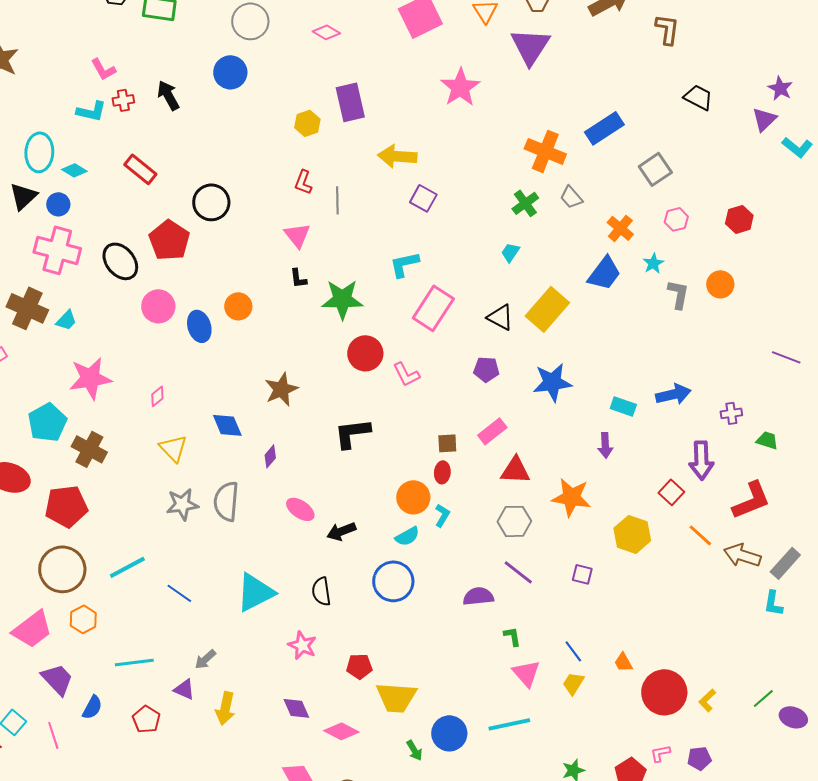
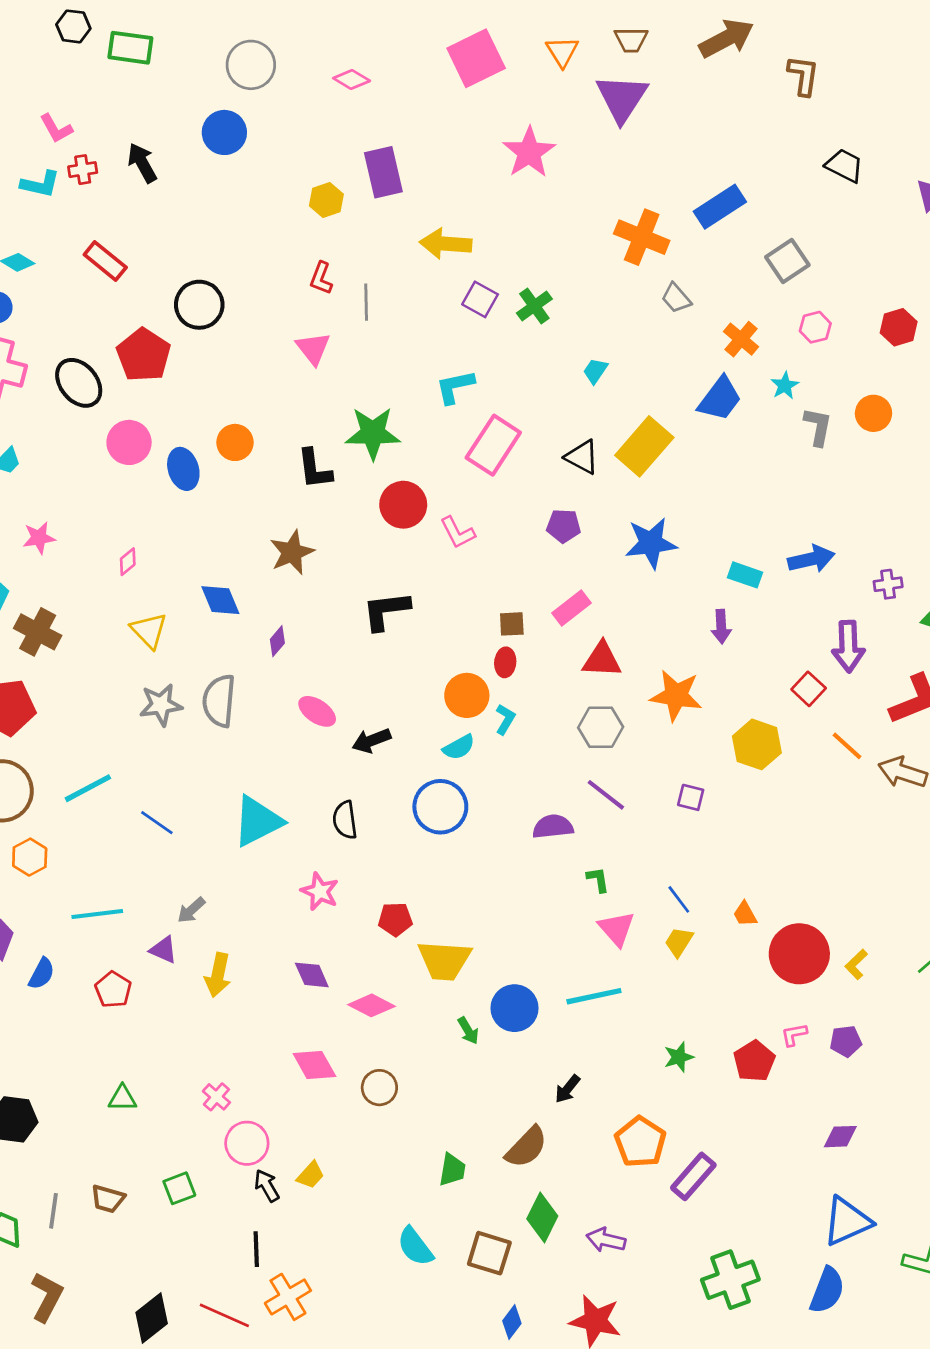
green cross: (525, 203) -> (534, 306), moved
black L-shape: (298, 278) -> (314, 469), moved, size x1.6
pink star: (90, 378) -> (39, 538), size x0.6

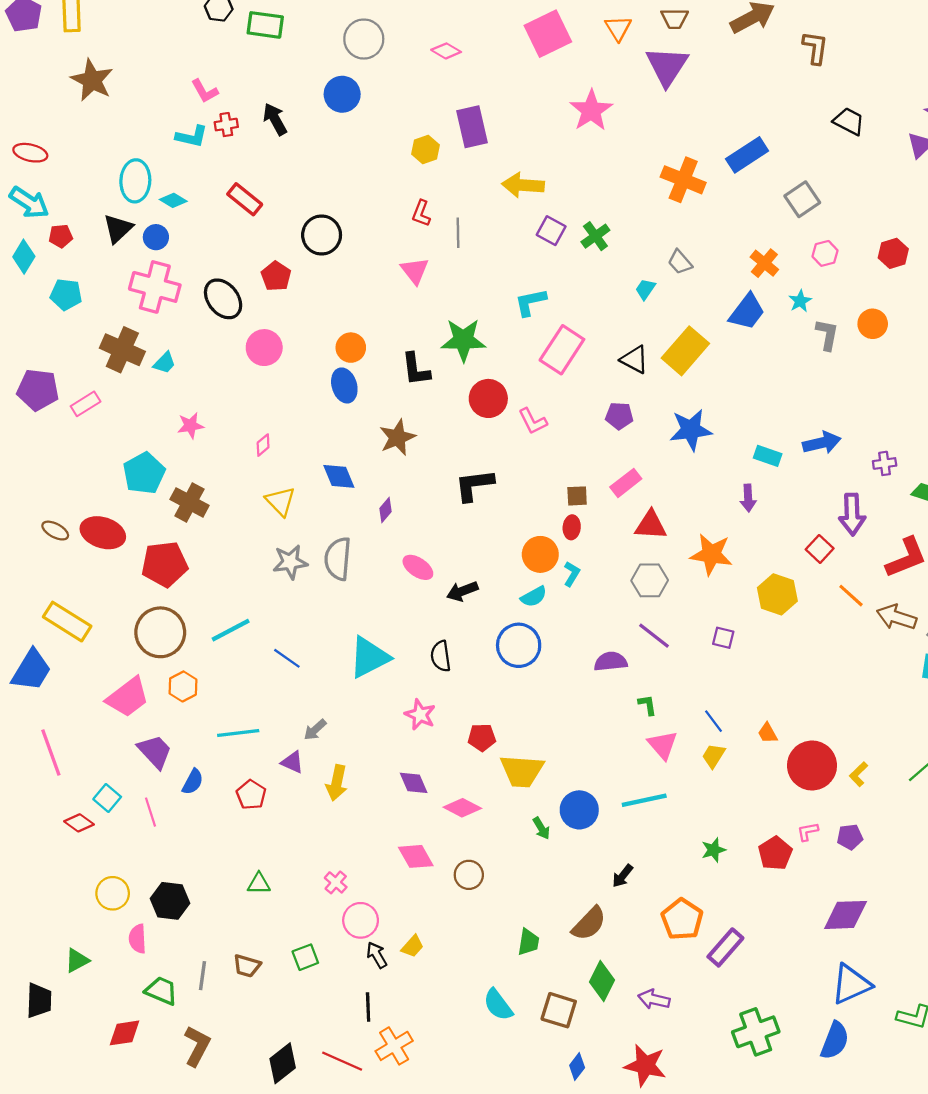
gray trapezoid: (676, 298) -> (680, 262), moved
red pentagon: (144, 355) -> (276, 276), size x0.7
blue ellipse: (183, 469) -> (344, 385), moved
purple diamond: (840, 1137) -> (846, 915), size x1.6

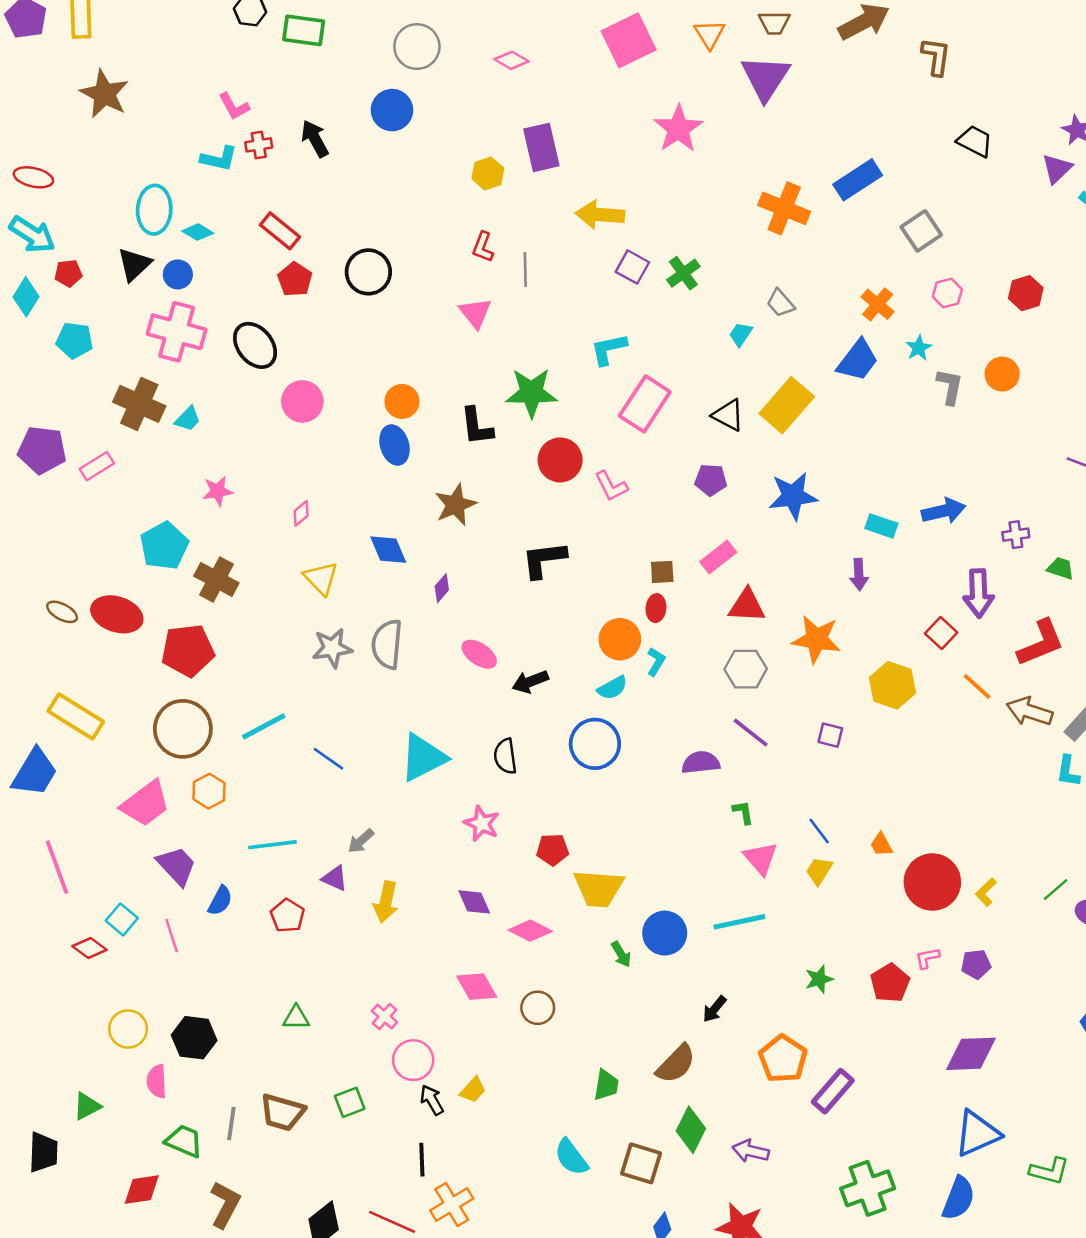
red pentagon: (276, 276) -> (295, 279), moved
brown trapezoid: (247, 966) -> (282, 1112), size x1.4

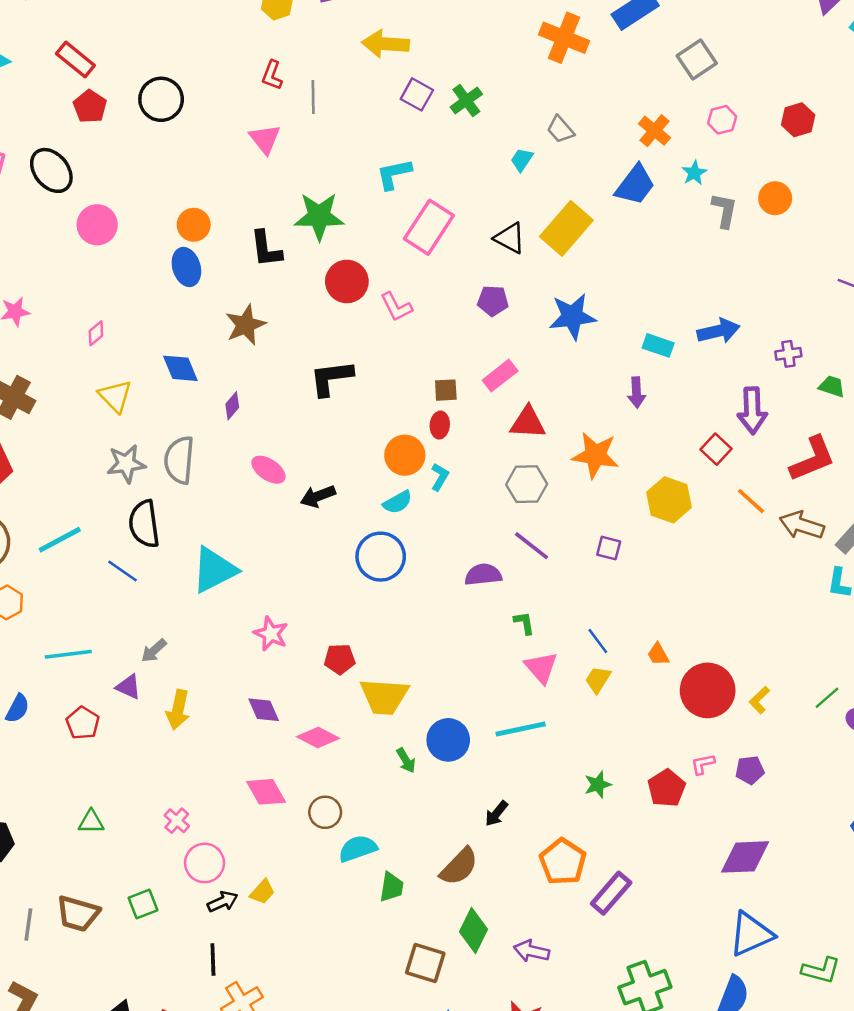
black semicircle: (505, 756) -> (144, 524), moved, size x1.4
black arrow: (432, 1100) -> (223, 902), turned 96
cyan semicircle: (571, 1157) -> (358, 848), moved, turned 108

